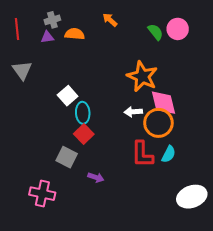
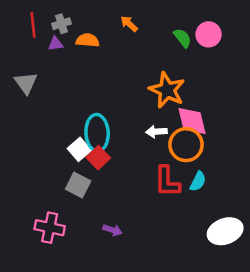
red line: (17, 29) -> (33, 25), moved
white square: (68, 96) -> (79, 149), moved
cyan ellipse: (83, 113) -> (97, 133), size x1.4
purple arrow: (96, 177) -> (112, 230), moved

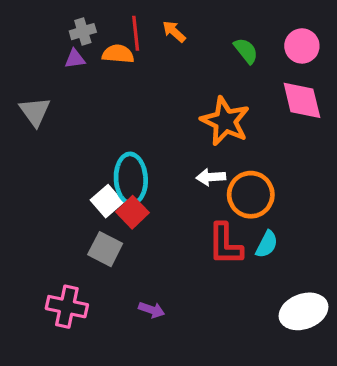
red line: (33, 25) -> (136, 33), moved
pink circle: (209, 34) -> (302, 46), moved
pink diamond: (192, 121) -> (302, 100), moved

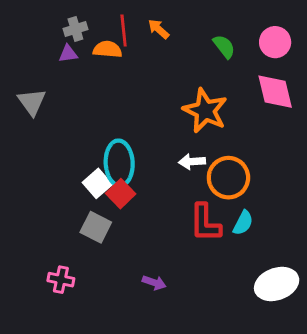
pink cross: (67, 307) -> (61, 280), size x0.7
purple arrow: (152, 310) -> (154, 283), moved

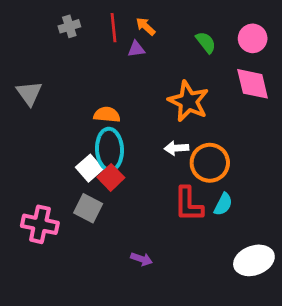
orange semicircle: (108, 49) -> (107, 115), moved
purple triangle: (68, 54) -> (136, 49), moved
pink cross: (61, 280) -> (40, 224), moved, size x1.5

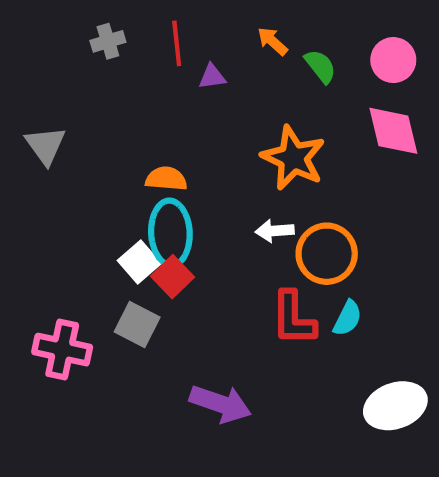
orange arrow: (146, 26) -> (272, 41), moved
purple arrow: (142, 259) -> (220, 404), size x1.8

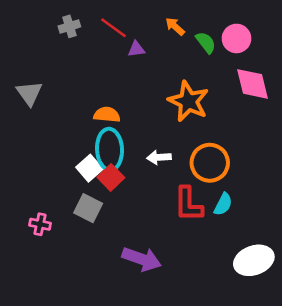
red line: (177, 43) -> (114, 28), turned -48
pink circle: (393, 60) -> (236, 38), moved
white arrow: (275, 231) -> (159, 157), moved
pink cross: (62, 350) -> (40, 224), size x0.6

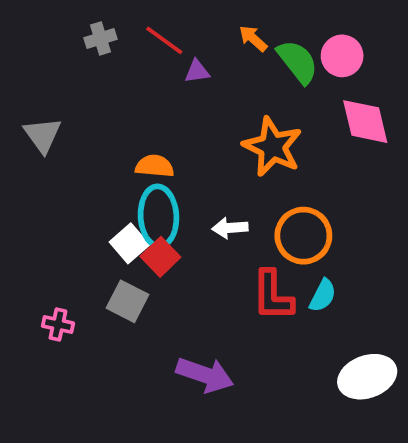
green semicircle: (206, 42) -> (298, 62), size x1.4

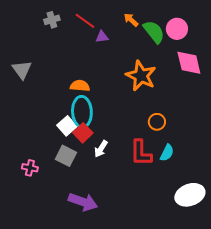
white arrow: (230, 228) -> (101, 149), moved, turned -54
orange circle: (303, 236) -> (157, 122), size x0.6
purple arrow: (205, 375) -> (83, 202), moved

